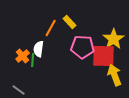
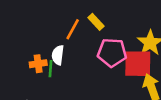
orange cross: (23, 56) -> (38, 64), turned 32

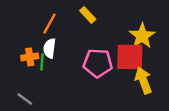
orange line: (73, 29) -> (49, 24), moved
pink pentagon: (112, 53) -> (98, 63), moved

